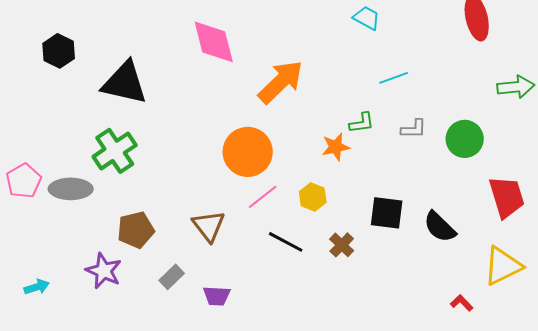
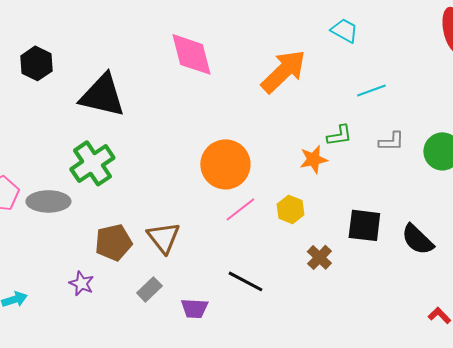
orange arrow: (281, 82) -> (283, 71), moved
brown triangle: (209, 226) -> (163, 237), moved
black line: (286, 242) -> (245, 281), moved
purple star: (104, 271) -> (81, 283), size x0.7

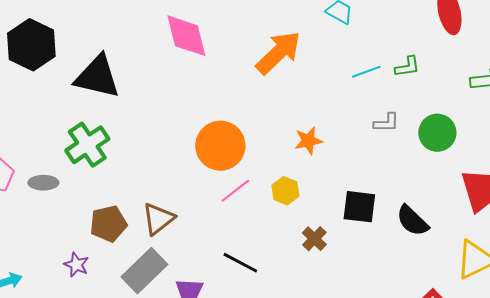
black hexagon: (36, 63) -> (31, 45), size x1.5
green L-shape: (339, 135) -> (407, 67), moved
gray ellipse: (48, 201) -> (43, 183), size x0.7
brown triangle: (163, 237) -> (158, 219), turned 30
gray rectangle: (149, 289) -> (144, 271), size x1.8

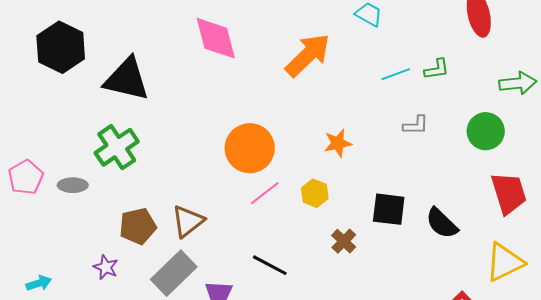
green circle: (437, 133) -> (486, 131), moved

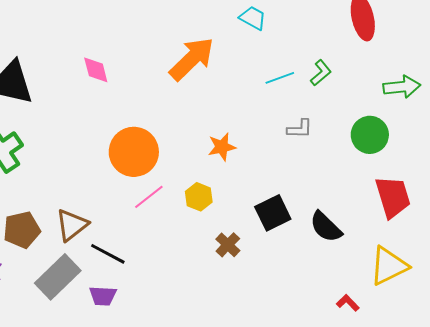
pink diamond: (216, 38) -> (96, 70), moved, size x0.6
green L-shape: (437, 69) -> (321, 73), turned -32
black square: (389, 209) -> (273, 213), turned -33
black line: (270, 265) -> (108, 254), moved

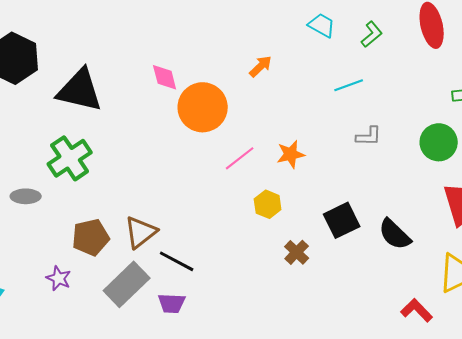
orange arrow: (192, 59) -> (261, 66), size x0.5
green L-shape: (321, 73) -> (372, 34), moved
orange circle: (134, 152) -> (203, 107), moved
pink line: (149, 197) -> (240, 158), moved
red L-shape: (348, 303) -> (417, 310), size x1.4

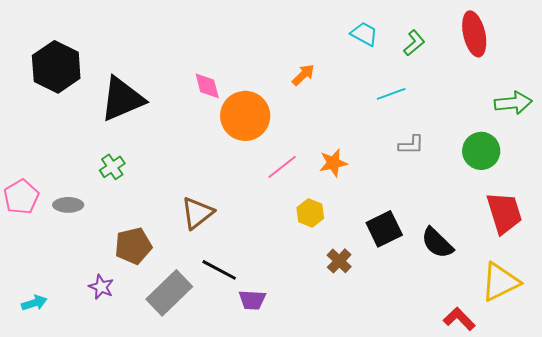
black triangle: (80, 90) -> (122, 99), turned -36
green cross: (70, 158) -> (112, 167), size x0.6
brown triangle: (141, 232) -> (197, 213), moved
purple trapezoid: (172, 303) -> (252, 300), moved

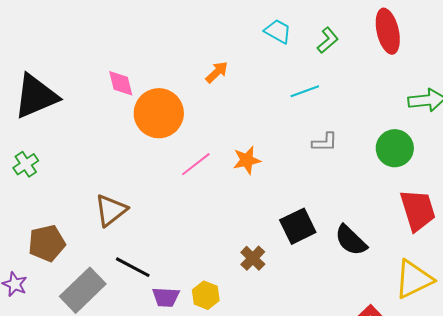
yellow hexagon: (310, 213) -> (206, 295), moved

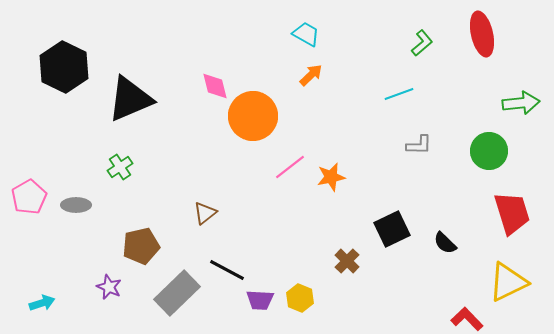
cyan trapezoid: (278, 31) -> (306, 34), moved
orange star: (247, 160) -> (331, 177), moved
brown triangle: (111, 210) -> (205, 213), size x0.7
black semicircle: (351, 240) -> (445, 243), size x0.7

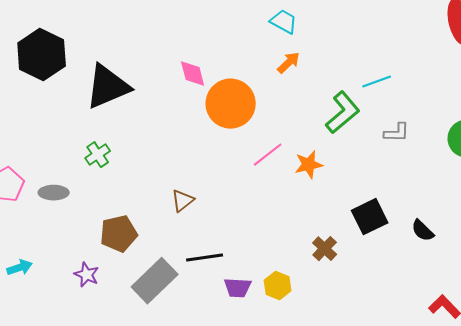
green L-shape: (422, 43) -> (343, 113), moved, size x1.6
black line: (227, 270) -> (205, 258), turned -36
cyan arrow: (42, 303) -> (20, 268), moved

